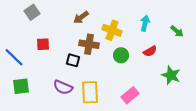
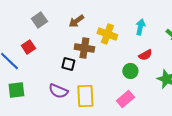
gray square: (32, 12) -> (39, 20), moved
red square: (43, 44) -> (28, 47), moved, turned -32
green circle: (121, 55) -> (130, 71), moved

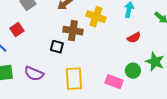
green circle: (130, 71) -> (133, 71), moved
purple semicircle: (58, 91) -> (34, 74), moved
pink rectangle: (125, 99) -> (114, 82), turned 60

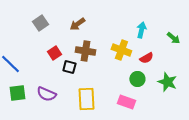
yellow cross: (96, 17) -> (121, 50), moved
red square: (17, 30) -> (54, 53), moved
green circle: (133, 71) -> (137, 79), moved

